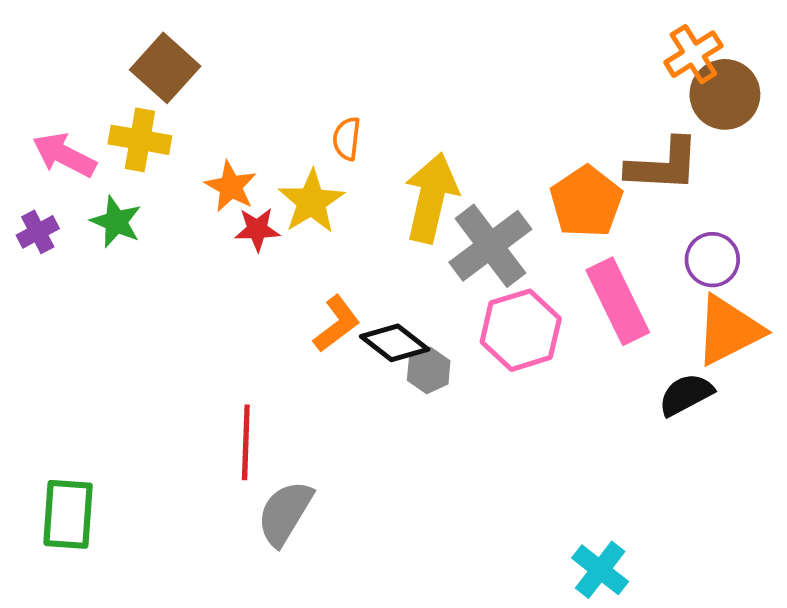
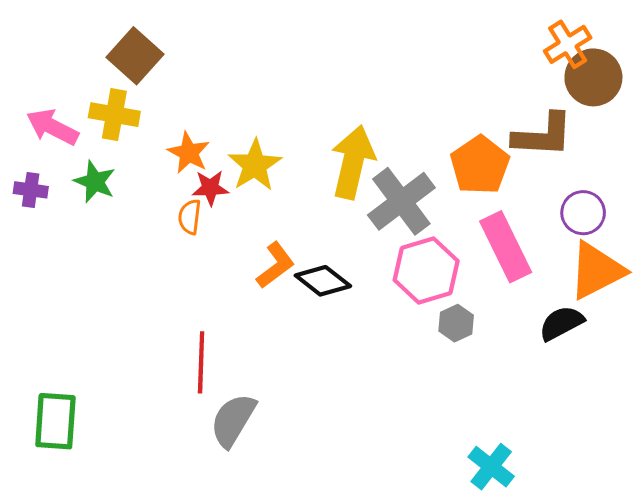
orange semicircle: (347, 139) -> (190, 217), moved
purple cross: (38, 232) -> (31, 190), turned 36
gray hexagon: (429, 371) -> (456, 323), moved

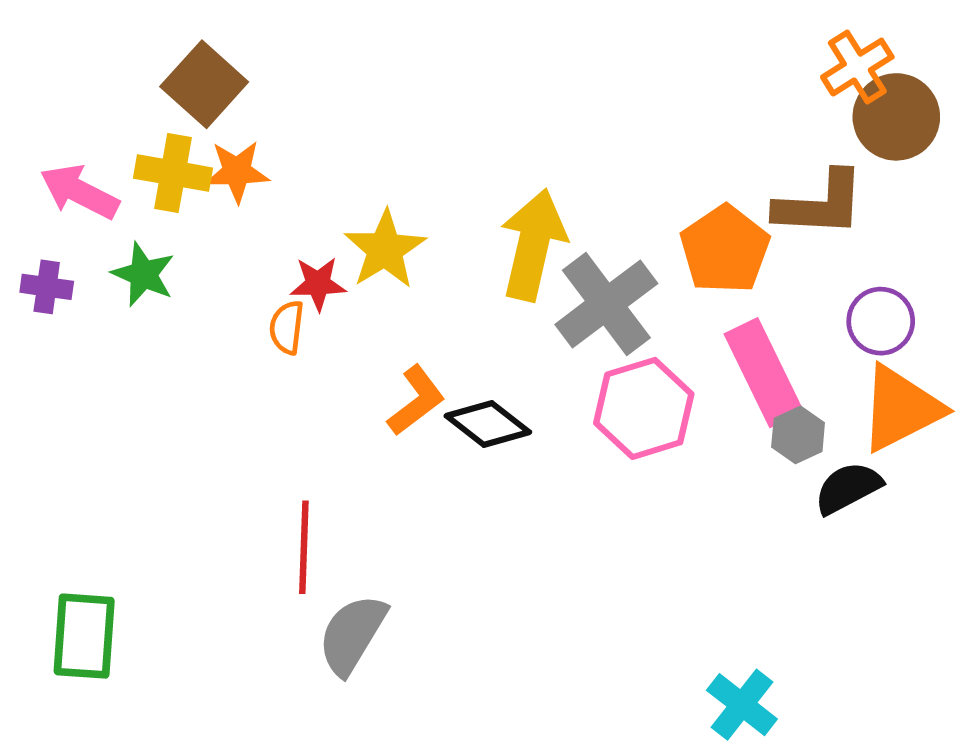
orange star: (189, 153) -> (237, 171), moved, turned -30
gray hexagon: (456, 323) -> (798, 435), moved

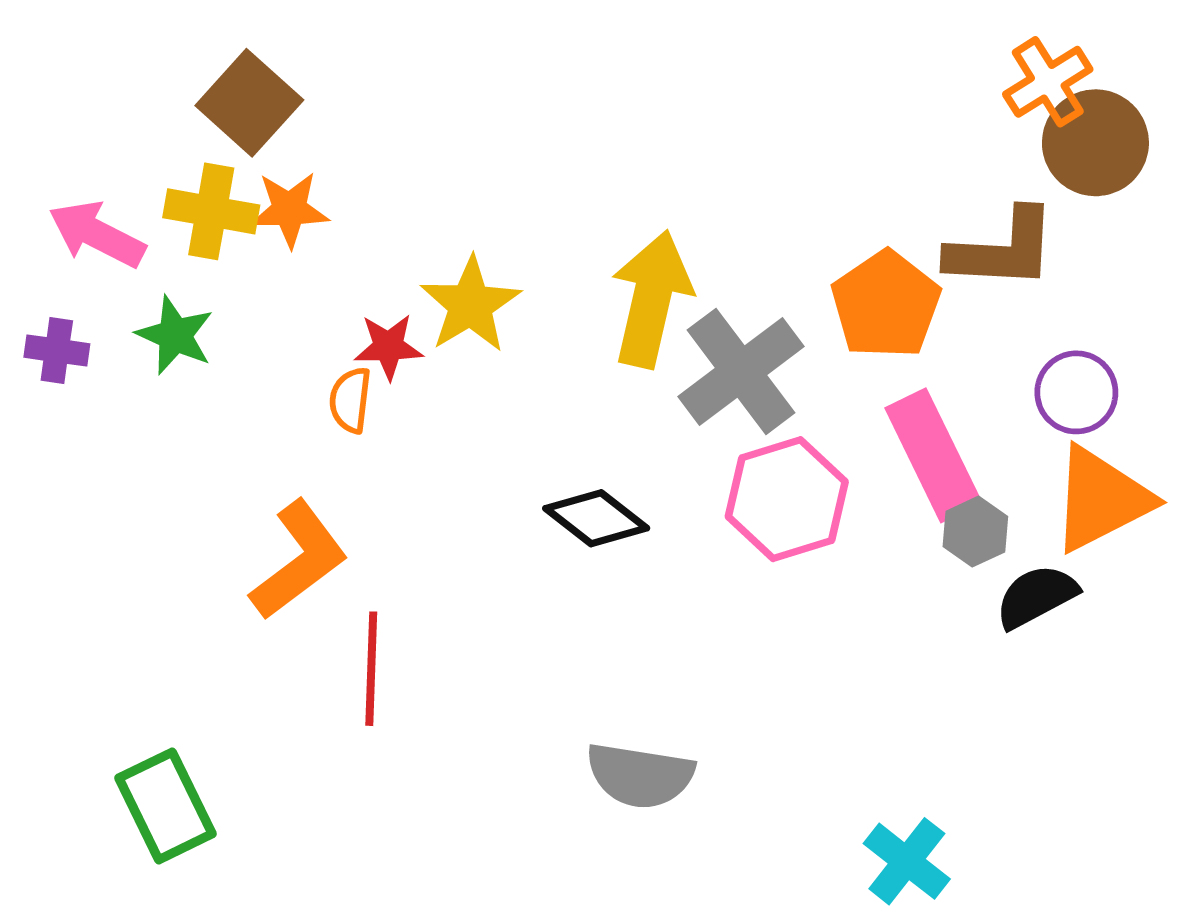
orange L-shape: (416, 401) -> (299, 560), moved, size x1.4
gray semicircle: (352, 634) -> (640, 775), moved, turned -112
green rectangle: (84, 636) -> (165, 806), moved, turned -30

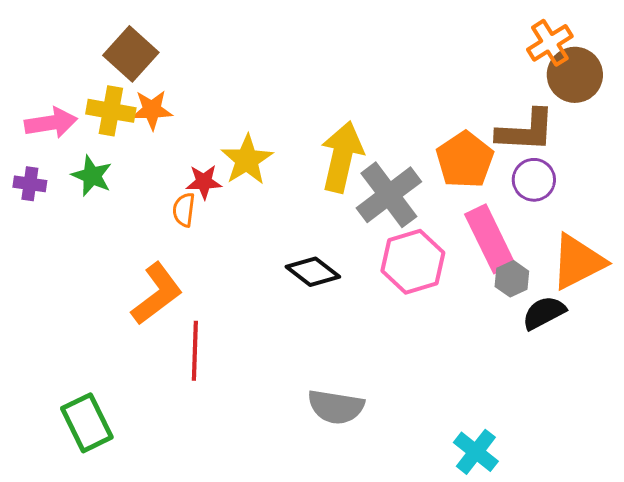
pink arrow: (97, 234) -> (51, 123), turned 144
purple circle: (1076, 392) -> (534, 180), moved

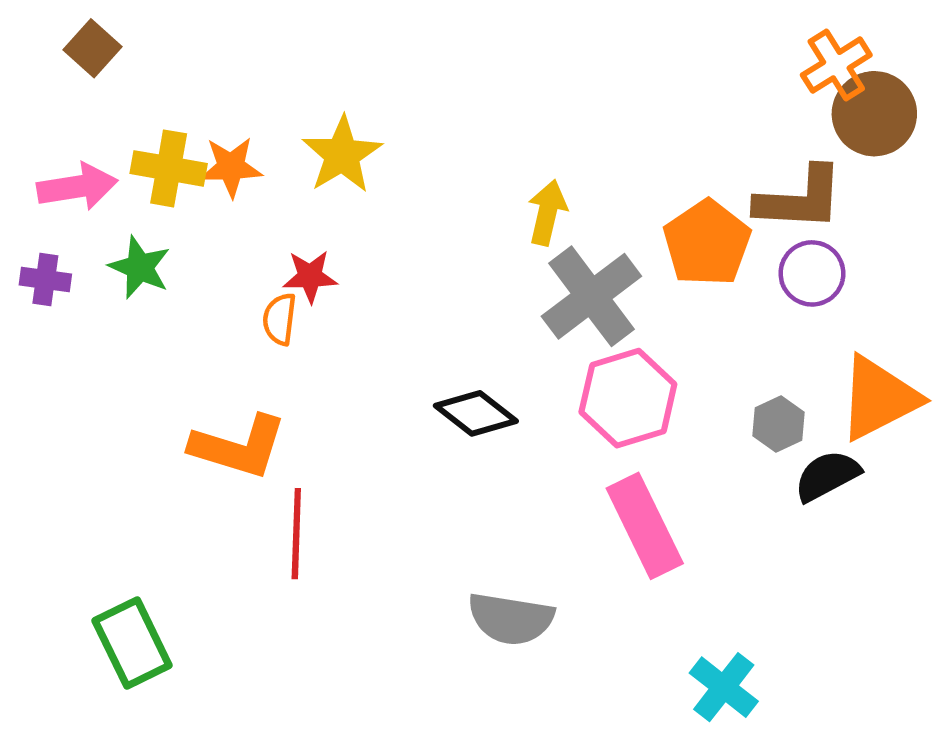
brown square: (131, 54) -> (93, 48), moved, size x0.7
yellow arrow: (342, 157) -> (547, 213), moved, size x0.6
yellow star: (247, 160) -> (342, 155), moved
pink rectangle: (490, 239) -> (645, 526), moved
orange L-shape: (157, 294) -> (239, 447), turned 54

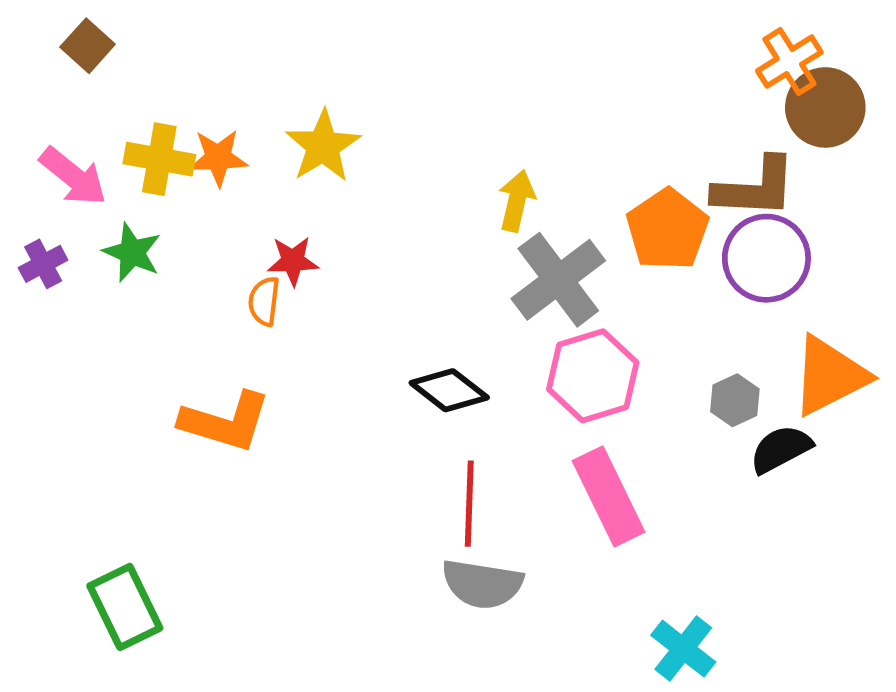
pink arrow: (77, 187) -> (73, 176), turned 48
purple circle: (812, 273) -> (766, 258), size x1.4
purple cross: (45, 279) -> (43, 264), turned -36
red line: (296, 534) -> (469, 504), moved

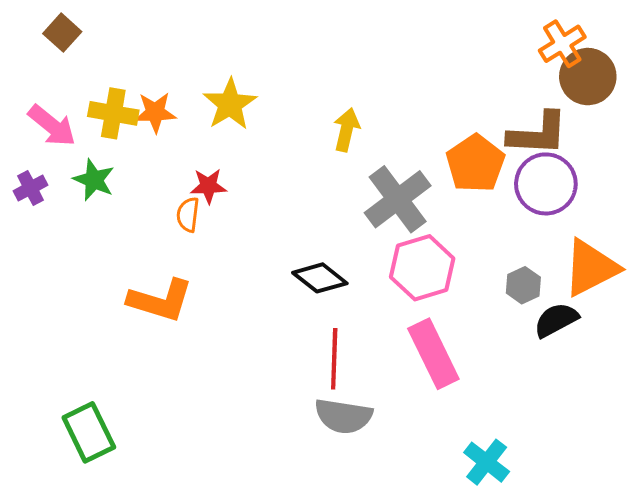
yellow arrow: (517, 201) -> (346, 130), moved

